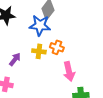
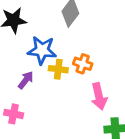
blue star: (40, 25) -> (42, 50), moved

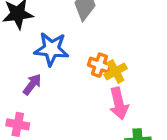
yellow cross: (58, 69) -> (116, 71), moved, turned -36

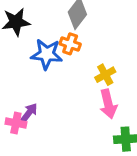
orange cross: (99, 65) -> (70, 44), moved
purple arrow: (32, 84) -> (29, 113), moved

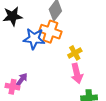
orange cross: (70, 44) -> (50, 32), size x1.5

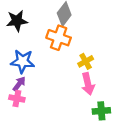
blue star: (34, 39) -> (23, 61), moved
purple arrow: (22, 80) -> (19, 84), moved

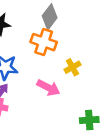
pink arrow: (88, 84) -> (48, 88), moved, turned -50

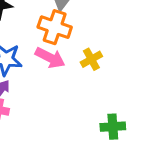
pink arrow: (48, 88) -> (50, 58), moved

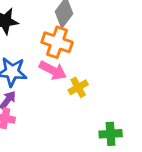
yellow cross: (91, 59) -> (78, 87), moved

